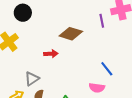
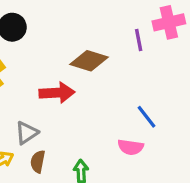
red arrow: (51, 54) -> (57, 93), size x1.5

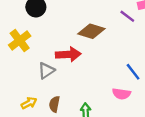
purple line: (139, 40) -> (127, 16), turned -42
gray triangle: (27, 133) -> (46, 71), moved

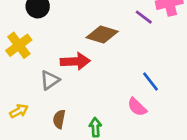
pink semicircle: (121, 94) -> (137, 107), turned 36
yellow arrow: (29, 103) -> (19, 111), moved

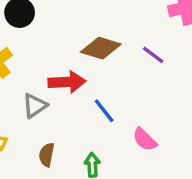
purple line: (144, 17) -> (153, 55), moved
blue line: (150, 81) -> (104, 111), moved

